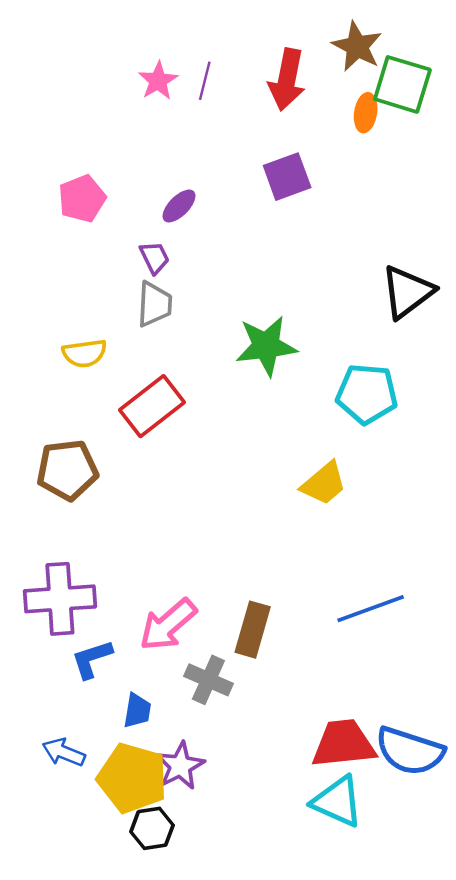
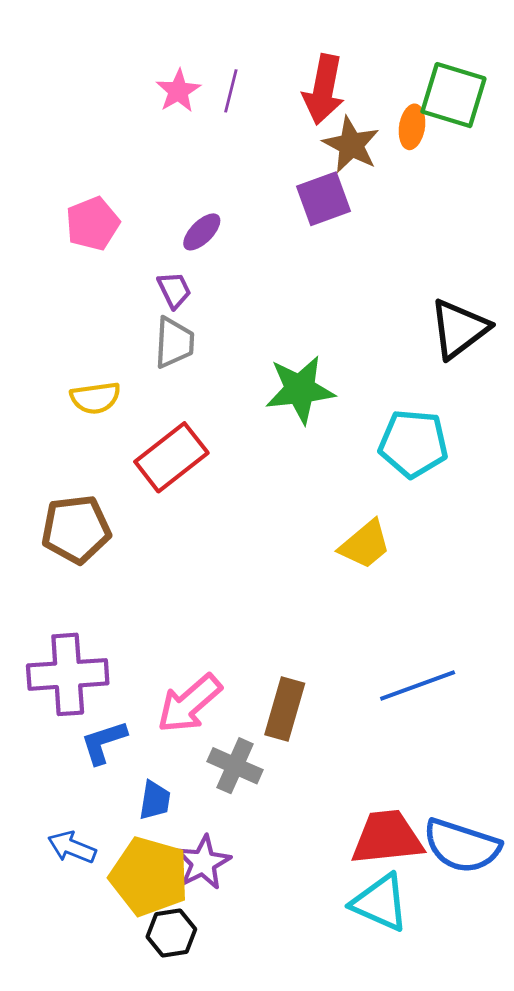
brown star: (357, 46) -> (351, 145), moved

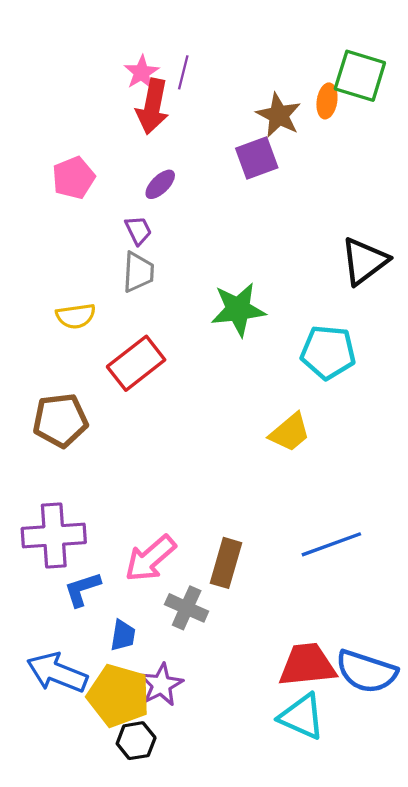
red arrow: (323, 89) -> (153, 106), moved
blue arrow: (72, 847) -> (57, 673), size x1.6

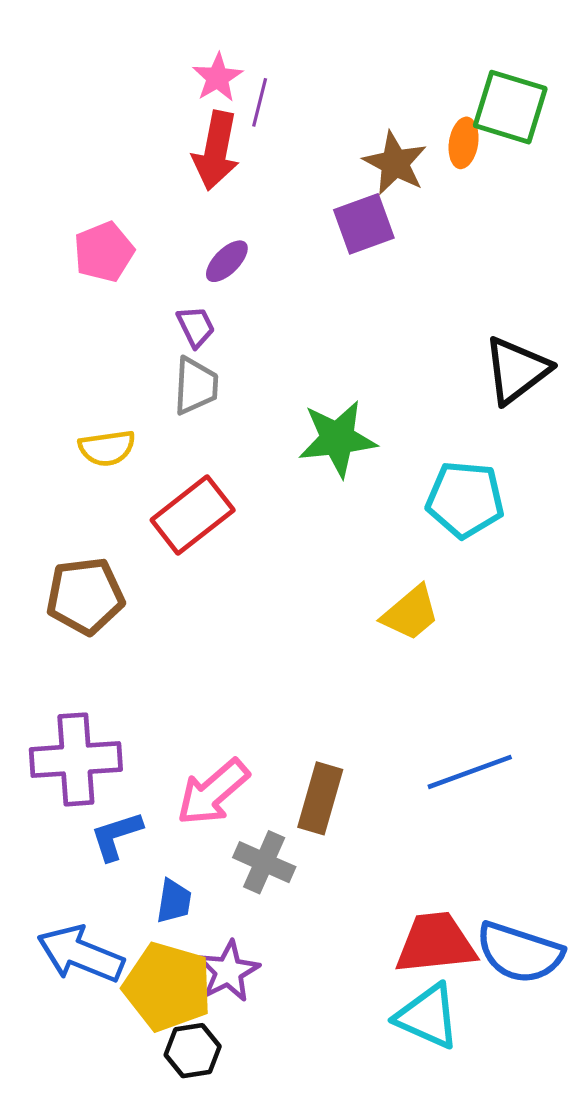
pink star: (142, 72) -> (218, 77), moved

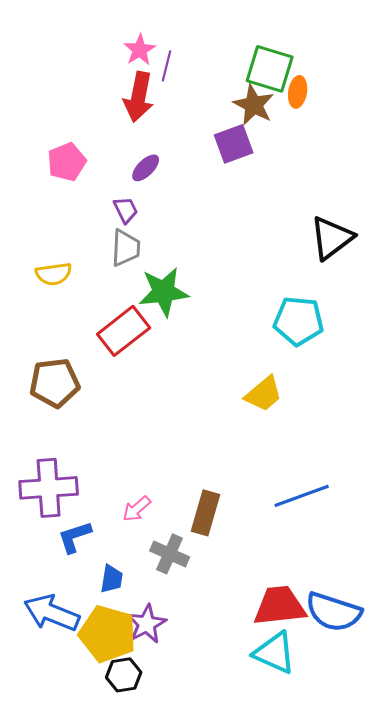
green square: (510, 107) -> (270, 69), moved
green star: (337, 439) -> (164, 292), moved
yellow semicircle: (107, 448) -> (54, 274), moved
pink arrow: (213, 792) -> (137, 509), size x0.6

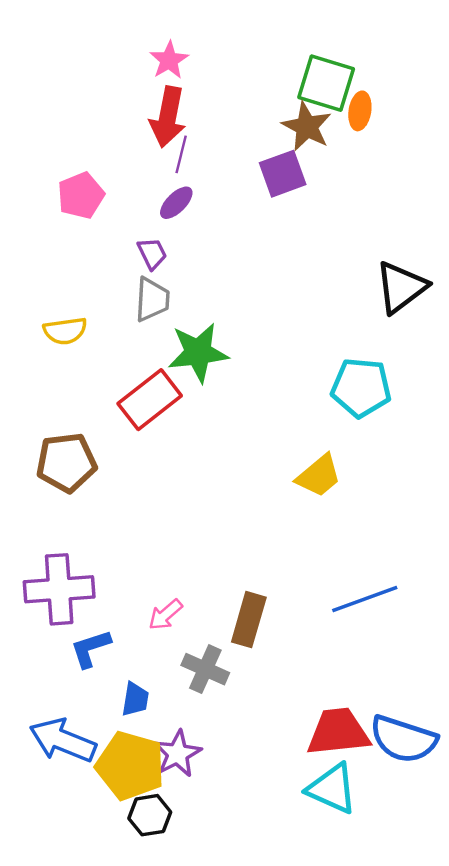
purple line: (167, 66) -> (181, 154), moved

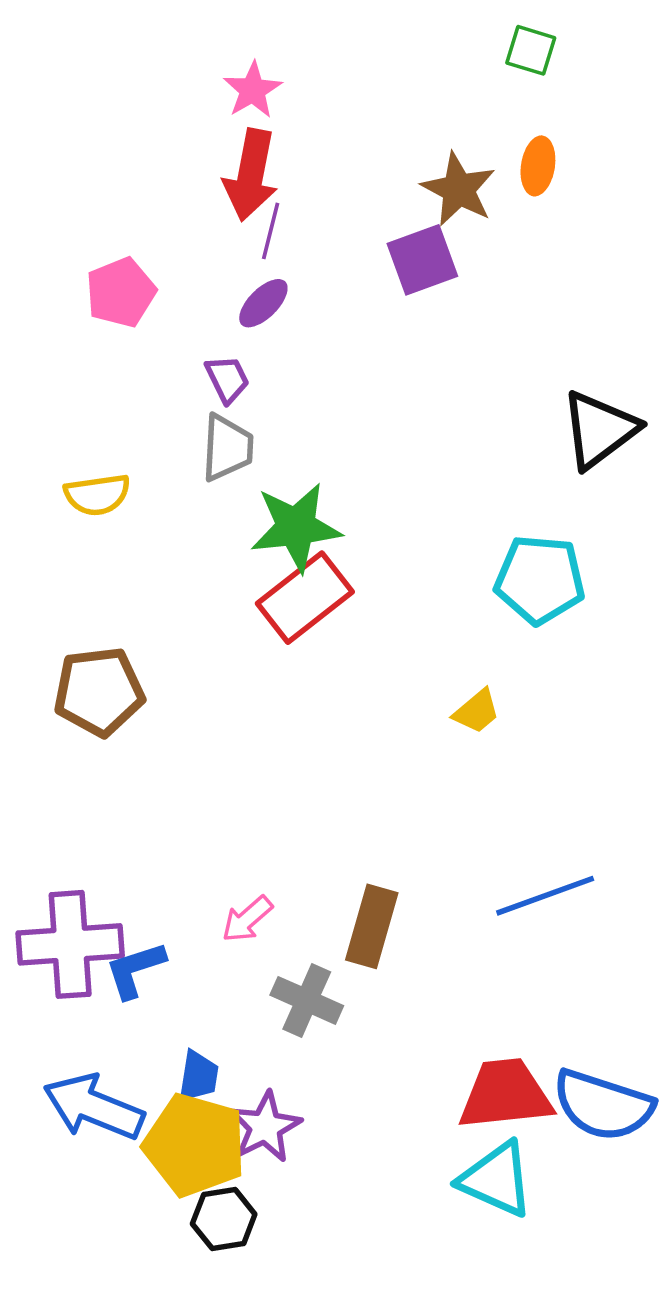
green square: (326, 83) -> (531, 50), moved, size x0.6
red rectangle: (150, 400) -> (305, 598), moved
yellow trapezoid: (319, 476) -> (477, 711), size x0.7
purple cross: (59, 589) -> (70, 944), moved
blue trapezoid: (135, 699) -> (198, 1076), moved

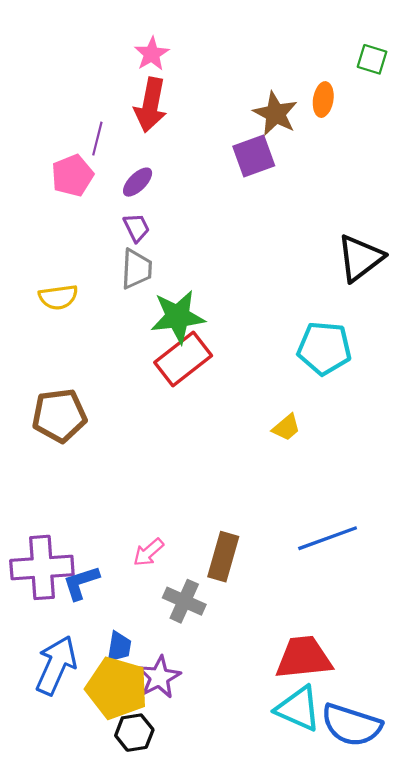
green square: (531, 50) -> (372, 59), moved
purple line: (271, 231) -> (97, 139), moved
purple ellipse: (263, 303) -> (138, 182), moved
blue semicircle: (603, 1105) -> (351, 725), moved
blue arrow: (94, 1107) -> (56, 665), turned 92

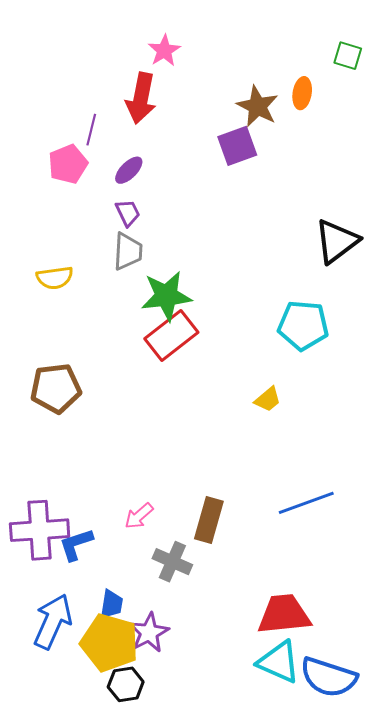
pink star: (152, 54) -> (164, 51), moved

